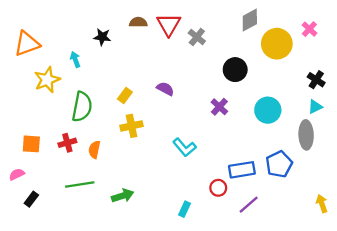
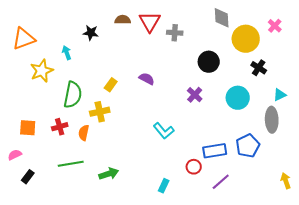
gray diamond: (250, 20) -> (222, 18), turned -65
gray cross: (197, 37) -> (175, 33), turned -35
black cross: (316, 80) -> (259, 68), moved
yellow cross: (132, 126) -> (100, 112), moved

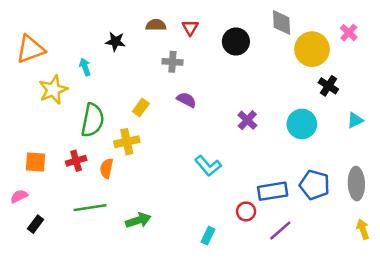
red triangle: (150, 22) -> (190, 28), size x0.6
gray cross: (175, 33) -> (172, 62), moved
black circle: (209, 62) -> (236, 42), moved
gray ellipse: (272, 120) -> (356, 184), moved
blue pentagon: (248, 146) -> (315, 185), turned -30

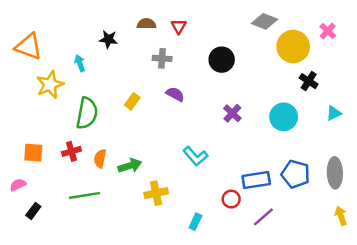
gray diamond: (282, 22) -> (265, 21), turned -65
black circle: (236, 42) -> (222, 60), moved
orange triangle: (30, 49) -> (29, 46), turned 40
yellow cross: (127, 142) -> (156, 193), moved
green arrow: (138, 220) -> (130, 166), moved

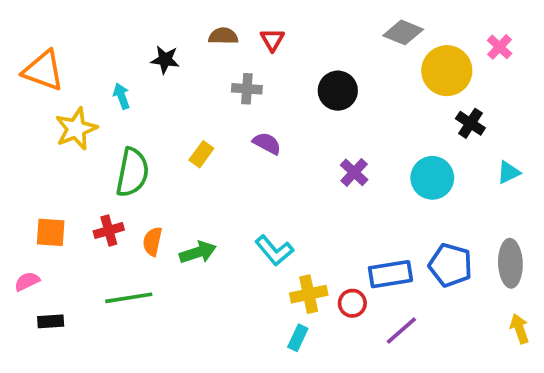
cyan L-shape: (195, 156) -> (274, 251), moved
yellow cross: (156, 193) -> (309, 294), moved
black rectangle: (33, 211) -> (51, 321), turned 49

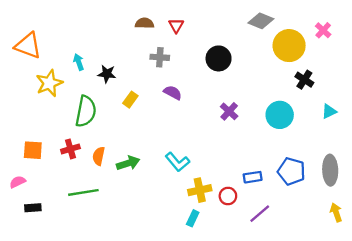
black star: (165, 60) -> (107, 74), moved
blue rectangle: (390, 274) -> (253, 177), size x0.7

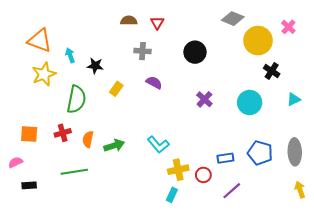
orange triangle: (28, 46) -> (40, 41), moved

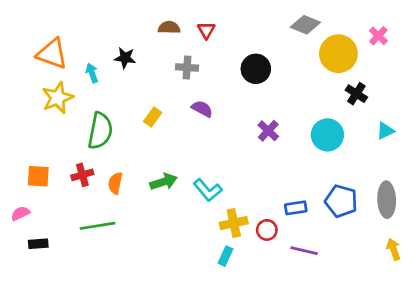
black star: (95, 66) -> (125, 58), moved
green arrow: (114, 146) -> (164, 182), moved
purple line: (232, 191) -> (304, 251), turned 54

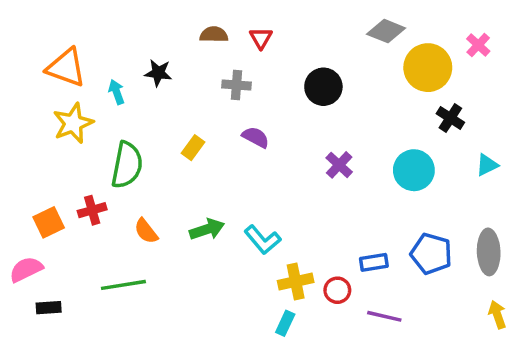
red cross: (82, 175) -> (92, 210), moved
orange square: (38, 176) -> (49, 222), turned -30
orange semicircle: (115, 183) -> (146, 231), turned -50
pink semicircle: (20, 213) -> (26, 269), size x1.4

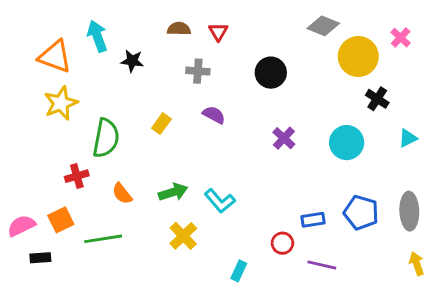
cyan arrow: (116, 92) -> (97, 36), moved, size x1.5
orange square: (49, 222) -> (61, 220), moved
yellow cross: (296, 282) -> (183, 236), moved, turned -32

